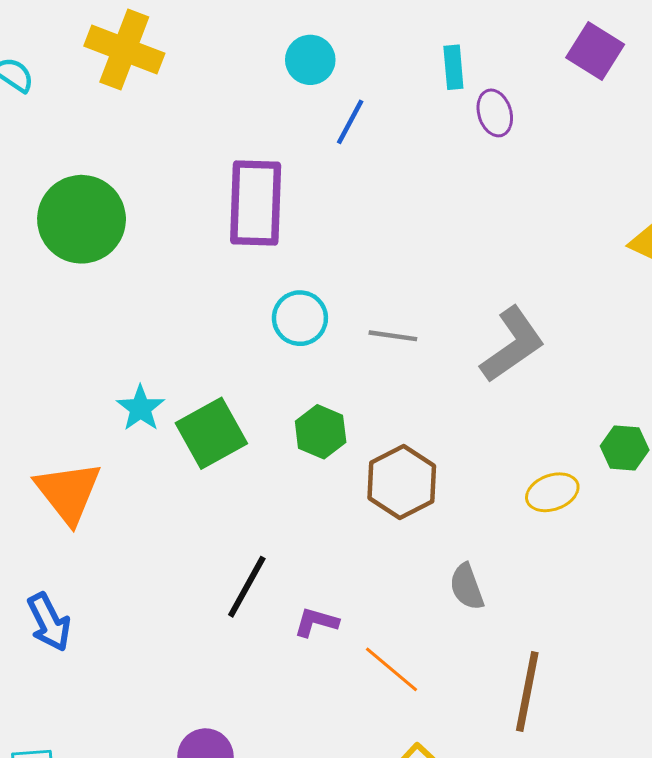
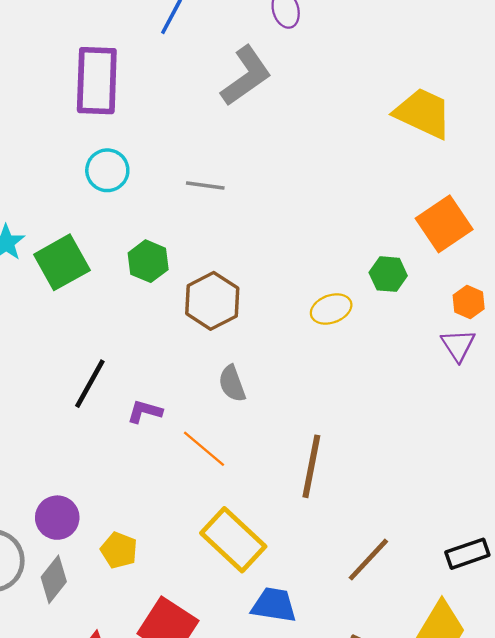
cyan circle: (300, 318) -> (107, 170), moved
gray L-shape: (512, 345) -> (246, 76), moved
gray semicircle: (467, 587) -> (232, 384), moved

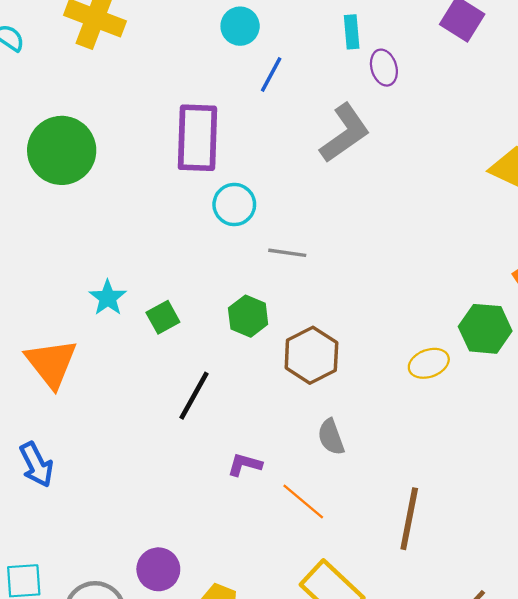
cyan circle: (107, 170) -> (234, 205), moved
gray line: (205, 185) -> (287, 253), moved
green square: (62, 262) -> (163, 317), size x0.6
green hexagon: (388, 274) -> (485, 329), size x1.4
black line: (90, 384) -> (194, 396), moved

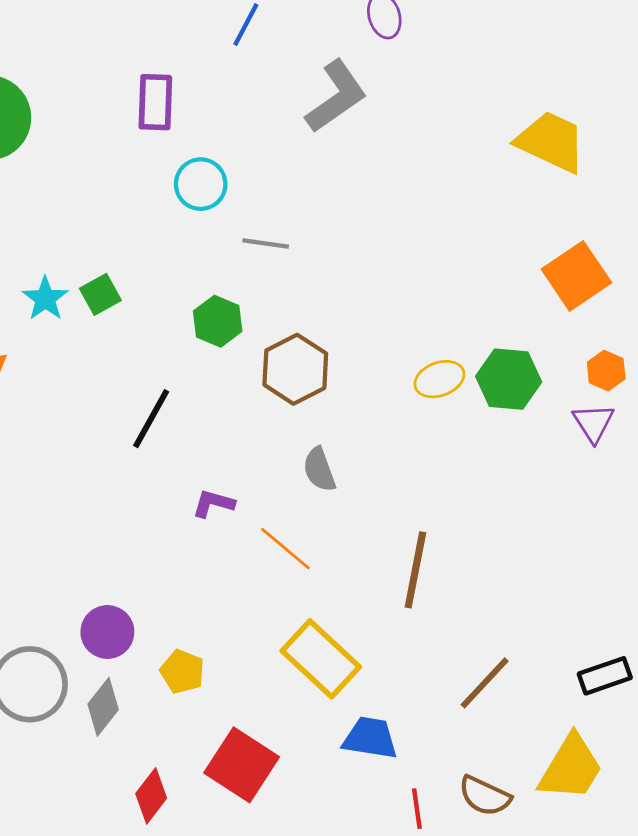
purple rectangle: (197, 138) -> (155, 102), size x0.7
green square: (163, 317) -> (100, 294), moved
green hexagon: (485, 329) -> (509, 379), moved

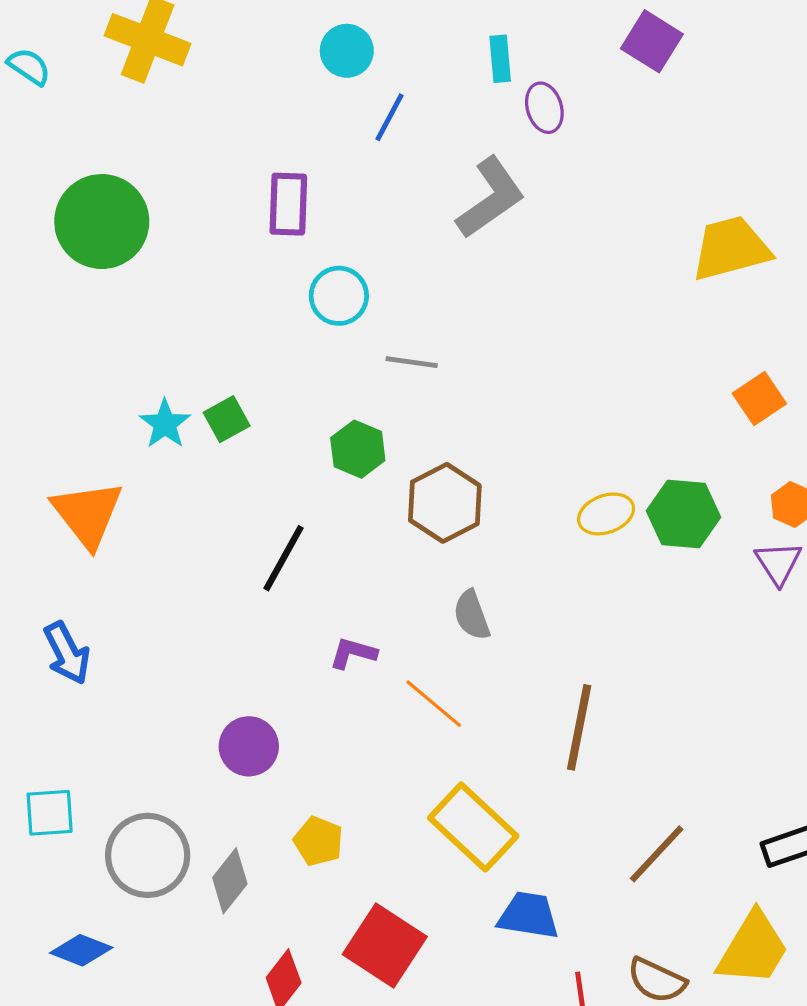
yellow trapezoid: (551, 142) -> (731, 248), turned -40
orange square: (576, 276) -> (759, 399), size x0.7
purple circle: (107, 632) -> (249, 746), moved

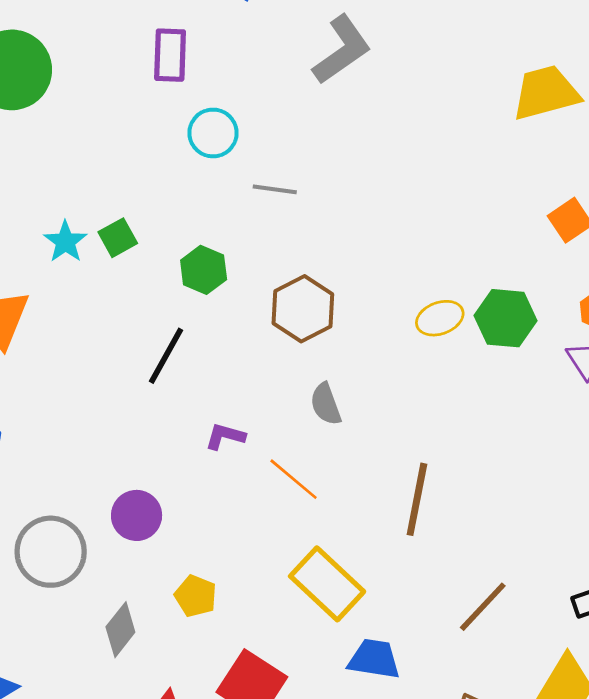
green hexagon: (358, 449) -> (204, 270), moved
gray circle: (148, 855) -> (51, 552), moved

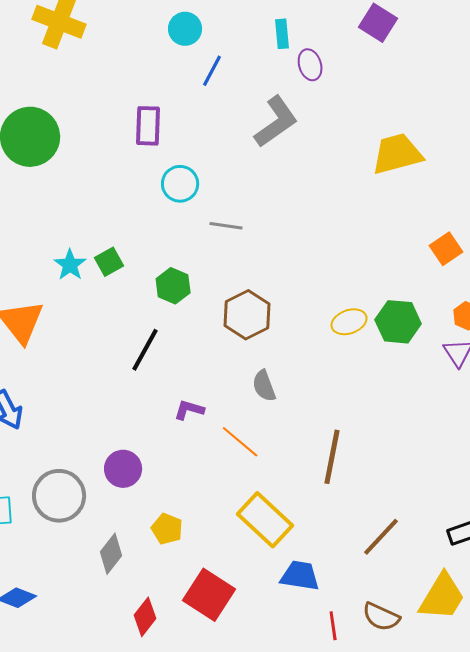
yellow trapezoid: (546, 93) -> (397, 154), moved

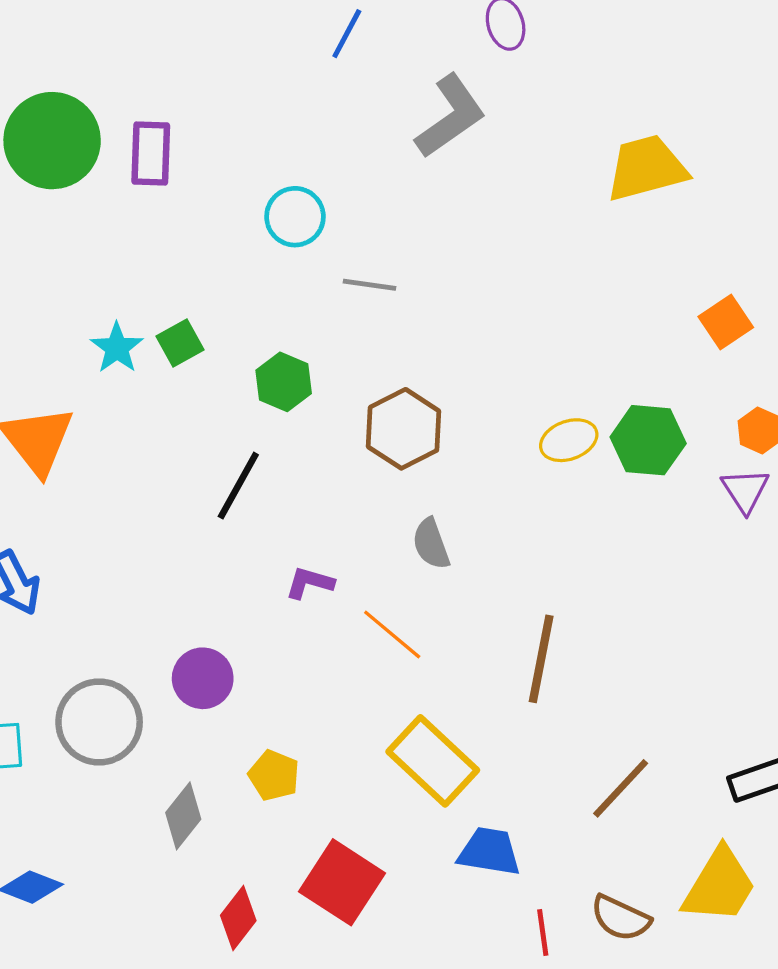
purple rectangle: (148, 126) -> (151, 154), moved

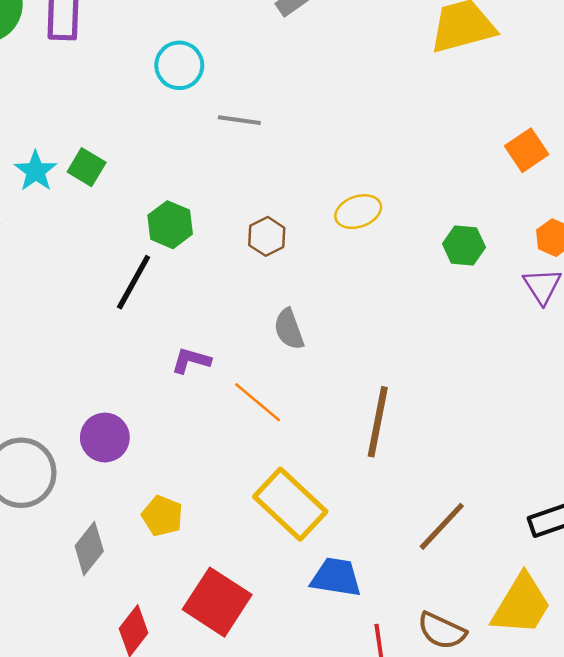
green square: (180, 343) -> (87, 167), turned -30
green hexagon: (284, 382) -> (170, 225), moved
brown hexagon: (404, 429) -> (267, 236), size x0.6
yellow ellipse: (569, 440) -> (358, 212), moved
green hexagon: (648, 440) -> (464, 246), size x0.7

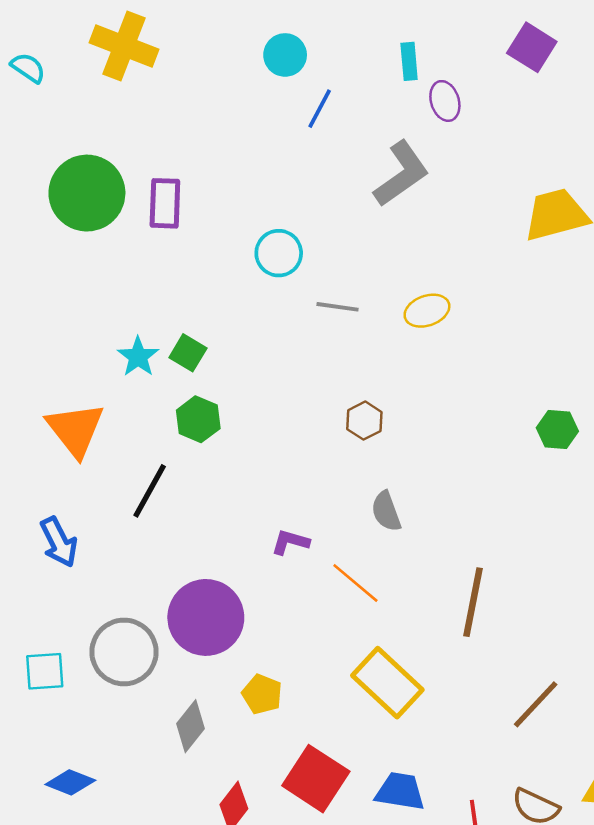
yellow ellipse: (358, 212) -> (427, 311), moved
green hexagon: (170, 225) -> (198, 419), moved
black line: (134, 282) -> (150, 491), moved
purple circle: (105, 438) -> (206, 617), size x1.6
blue trapezoid: (336, 577) -> (400, 791), moved

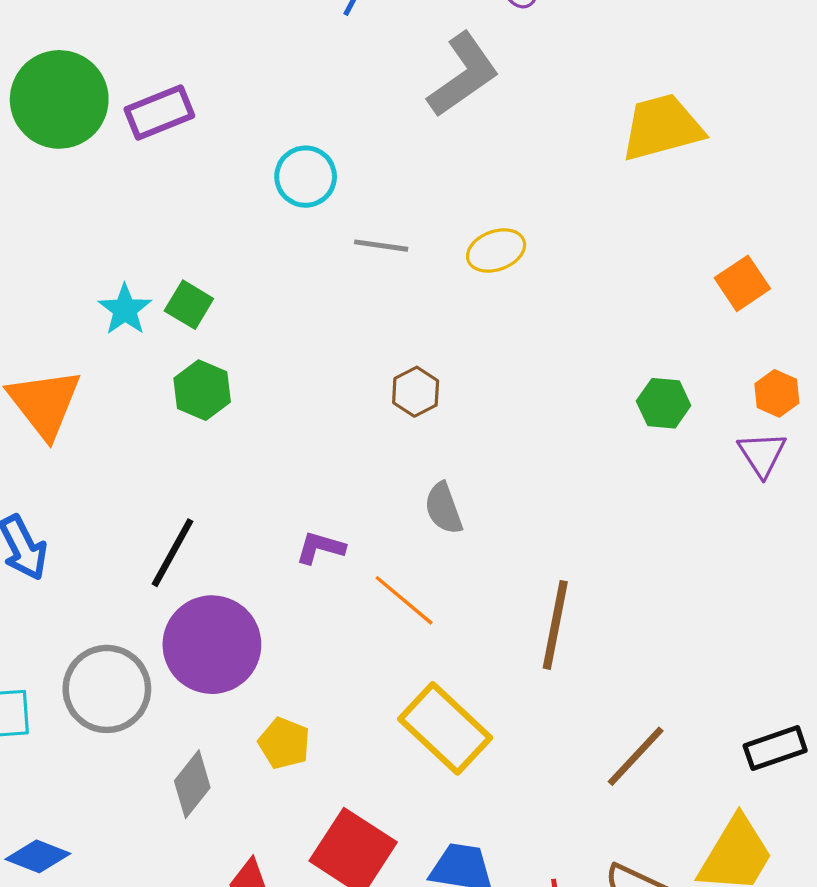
purple rectangle: (165, 203) -> (159, 113), turned 66
black line: (150, 491) -> (173, 553), moved

